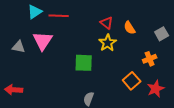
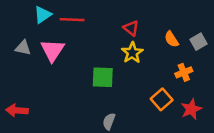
orange semicircle: (130, 28) -> (172, 39), moved
gray triangle: (19, 47) -> (23, 48), moved

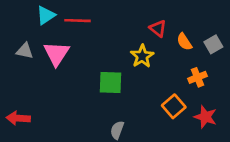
red triangle: (131, 28) -> (158, 29), moved
red star: (191, 109) -> (205, 117), turned -30

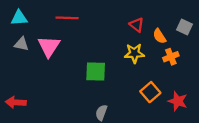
cyan triangle: (46, 15) -> (19, 18), moved, turned 30
gray square: (213, 44) -> (185, 27), moved, turned -35
yellow star: (142, 56) -> (134, 53), moved, turned 30
orange cross: (197, 77) -> (171, 57), moved

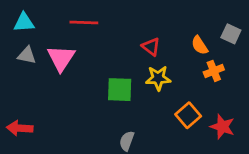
red triangle: (137, 25) -> (151, 47), moved
yellow star: (134, 53) -> (158, 78), moved

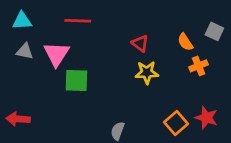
green square: (120, 90) -> (76, 80), moved
orange square: (188, 115) -> (176, 123), moved

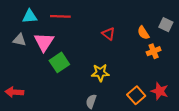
cyan triangle: (22, 21) -> (30, 16), moved
yellow star: (147, 73) -> (100, 73), moved
green square: (76, 80) -> (59, 62), turned -36

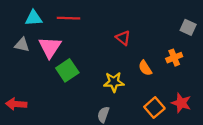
orange semicircle: (143, 33) -> (145, 68), moved

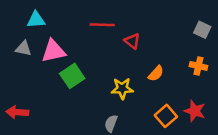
red line: (68, 18) -> (102, 25), moved
pink triangle: (50, 47) -> (53, 51), turned 45
orange cross: (174, 58) -> (198, 66), moved, turned 35
orange semicircle: (145, 68) -> (156, 73), turned -105

